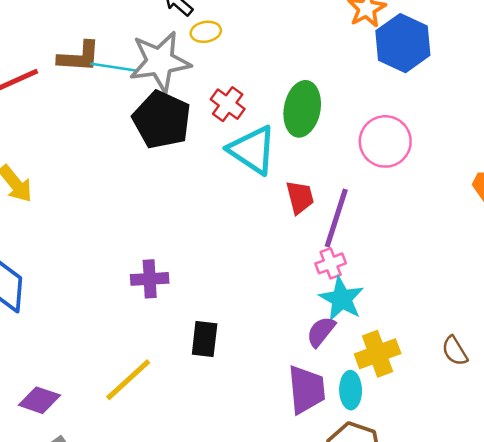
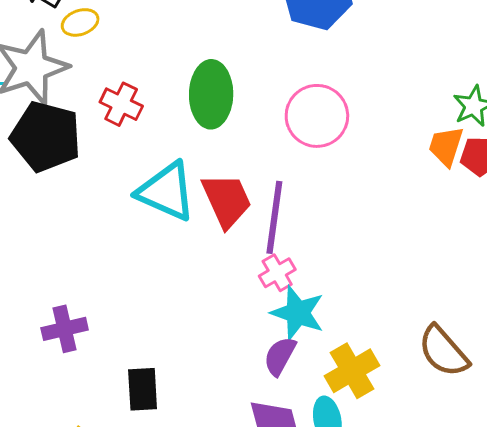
cyan triangle: (252, 150) -> (166, 191), moved
red trapezoid: (300, 197) -> (227, 200), size x1.4
brown semicircle: (455, 351) -> (443, 351), size x1.5

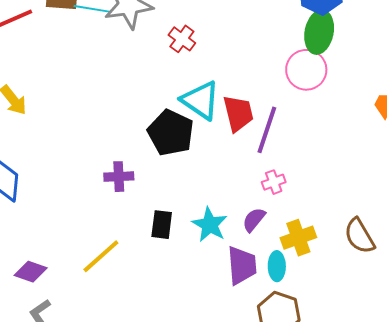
green ellipse: (211, 94) -> (319, 32), moved
black pentagon: (46, 137) -> (171, 133), moved
pink cross: (277, 273) -> (274, 182), moved
cyan star: (298, 313) -> (210, 225), moved

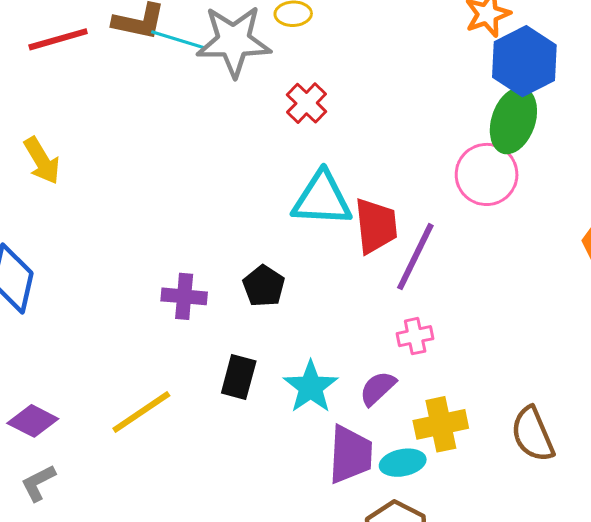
cyan triangle: (201, 100) -> (322, 199), turned -39
black pentagon: (171, 133) -> (264, 286), moved, size x0.6
cyan ellipse: (277, 266) -> (403, 463), turned 72

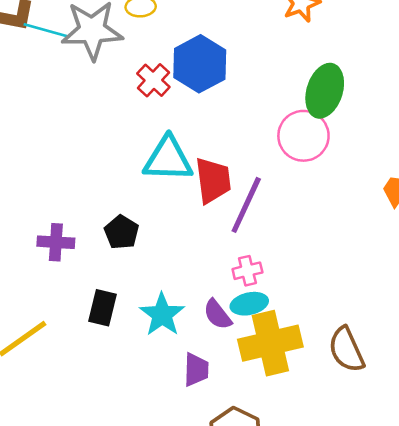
blue hexagon: (524, 61) -> (200, 64), moved
purple semicircle: (378, 388) -> (218, 315), turned -84
yellow cross: (441, 424) -> (270, 343), size x1.4
purple trapezoid: (350, 454) -> (196, 370), size x0.7
cyan ellipse: (403, 463) -> (249, 304), moved

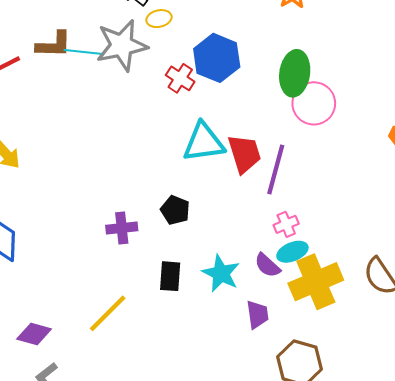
green ellipse: (325, 91) -> (295, 73), moved

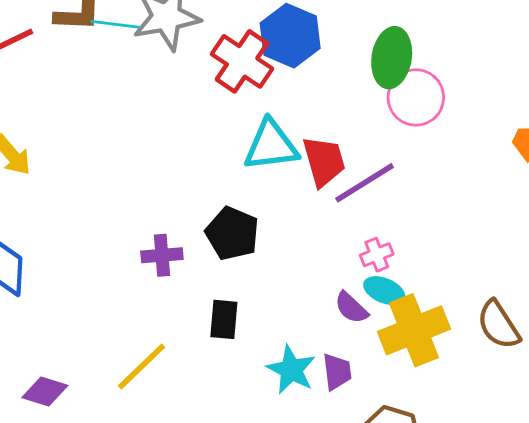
red cross: (180, 78) -> (242, 61), size x1.6
purple line: (276, 169) -> (365, 183), turned 42
black pentagon: (175, 210) -> (232, 233), size x1.4
cyan ellipse: (292, 252) -> (384, 291), turned 44
cyan star: (221, 273) -> (291, 370), moved

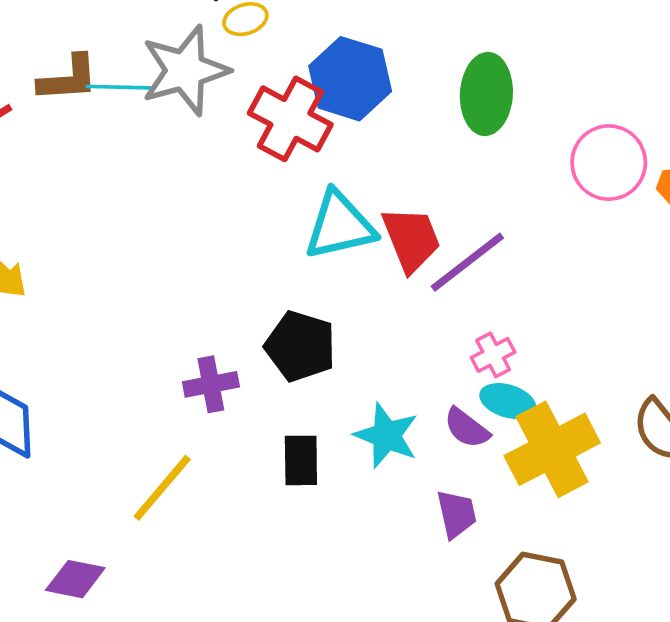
pink circle: (416, 97) -> (609, 163), moved
yellow line: (142, 366) -> (162, 488), moved
cyan star: (291, 370) -> (386, 436), moved

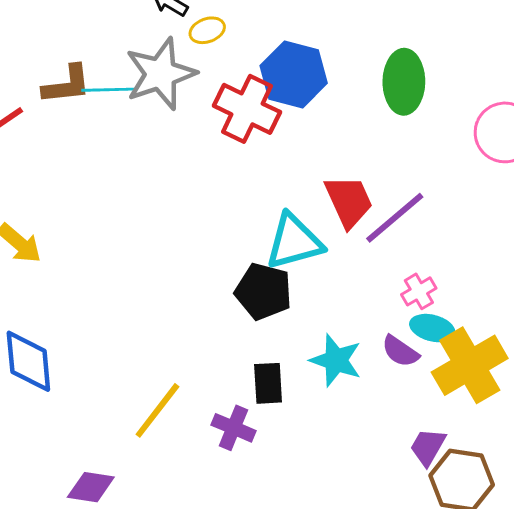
cyan triangle: (340, 225) -> (294, 242), moved
purple cross: (211, 384) -> (233, 428), moved, turned 36
purple trapezoid: (457, 514) -> (428, 447), moved, turned -135

